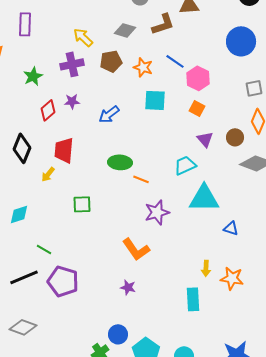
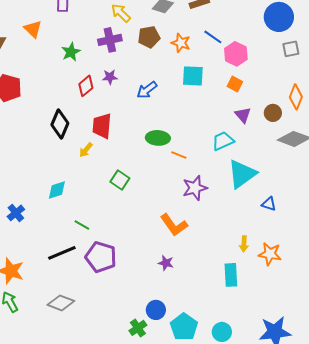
gray square: (254, 88) -> (291, 49), moved
cyan triangle: (204, 198) -> (242, 174), turned -36
green square: (82, 204) -> (120, 180), turned 36

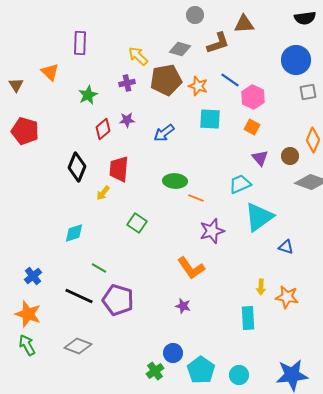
brown pentagon: (149, 37) -> (166, 80), size x1.4
purple cross: (110, 40) -> (127, 83), size x0.7
blue cross: (16, 213) -> (33, 276), moved
black line: (62, 253) -> (79, 296), turned 48

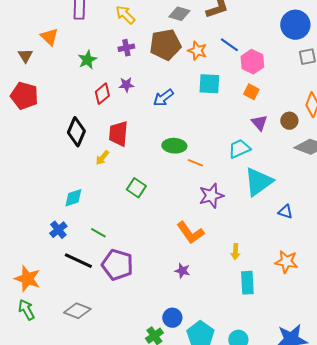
yellow arrow: (138, 56) -> (125, 15), moved
brown triangle: (16, 85) -> (25, 56), moved
blue cross: (33, 276) -> (58, 230), moved
yellow arrow: (261, 287) -> (235, 252), moved

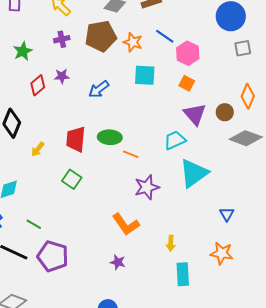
purple triangle: (259, 123) -> (195, 114), size x1.4
red trapezoid: (118, 134) -> (76, 139), moved
blue triangle: (285, 212) -> (227, 214), moved, turned 42

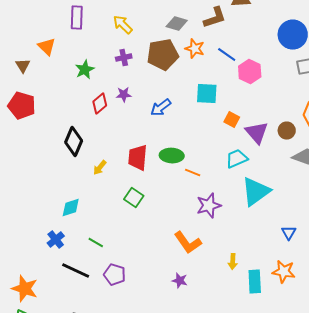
orange star: (133, 42) -> (195, 49), moved
orange square: (187, 83) -> (232, 120), moved
purple pentagon: (53, 256) -> (115, 275), size x0.7
cyan rectangle: (183, 274) -> (255, 282), moved

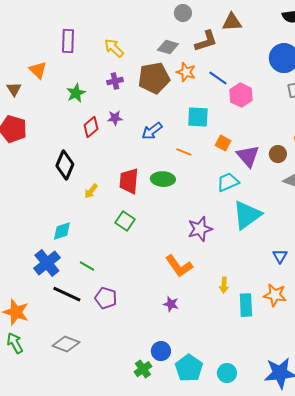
orange line: (193, 173) -> (184, 152), moved
blue cross: (56, 240) -> (47, 263), size x1.5

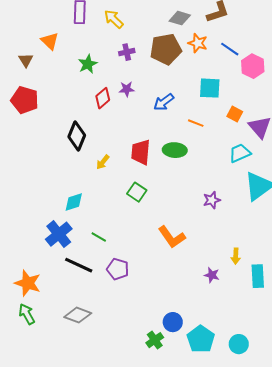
yellow arrow: (114, 48) -> (114, 19), moved
purple star: (200, 229) -> (212, 200), size x0.7
orange L-shape: (179, 266) -> (172, 237), moved
purple star: (171, 304) -> (212, 275), moved

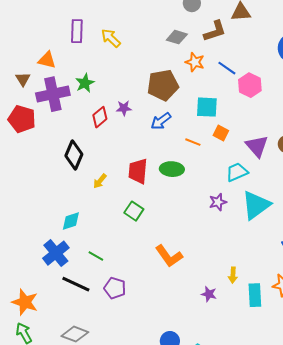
orange triangle: (50, 41) -> (47, 60), turned -30
brown pentagon: (166, 49) -> (163, 85), moved
purple cross: (127, 52) -> (53, 94), moved, size x2.0
orange square: (235, 114) -> (221, 133), moved
purple star: (212, 200) -> (218, 202), moved

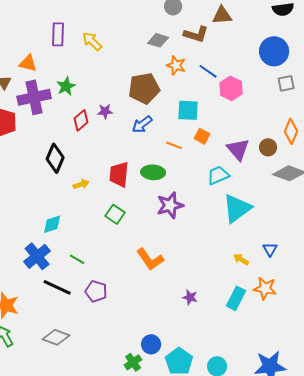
brown L-shape: (215, 31) -> (196, 34), turned 35
yellow arrow: (100, 181) -> (81, 184), turned -147
purple star: (218, 202) -> (170, 205), moved, size x1.5
yellow arrow: (233, 275) -> (241, 259), moved, turned 119
cyan rectangle: (255, 295) -> (236, 298), turned 30

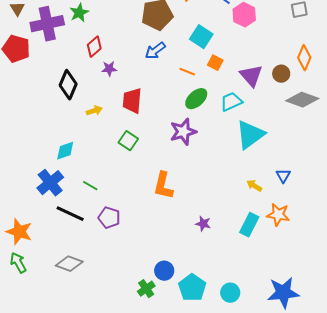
cyan square: (188, 110) -> (201, 37), turned 30
purple star: (105, 111) -> (109, 69), moved
green ellipse: (153, 172) -> (196, 99), moved, turned -45
orange L-shape: (150, 259) -> (163, 186), turned 48

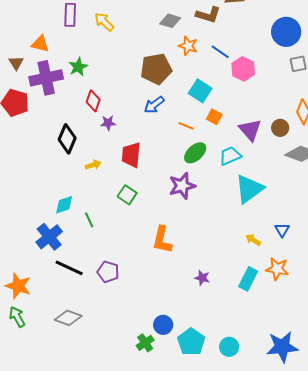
red diamond: (94, 47) -> (93, 101), turned -30
green line: (90, 186) -> (89, 220), moved, turned 35

